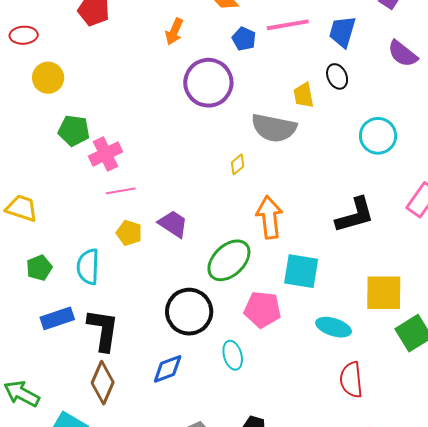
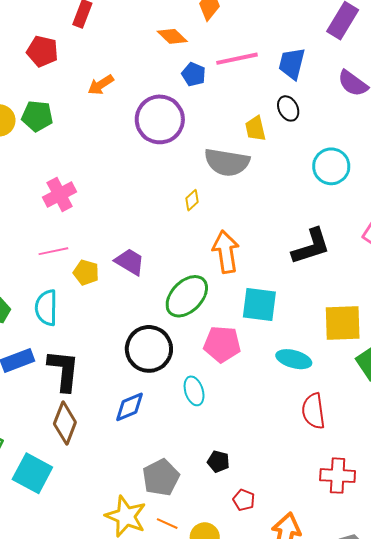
orange arrow: (174, 31) -> (101, 85), moved, turned 36
green pentagon: (74, 131) -> (37, 116), moved
pink line: (121, 191) -> (53, 251), moved

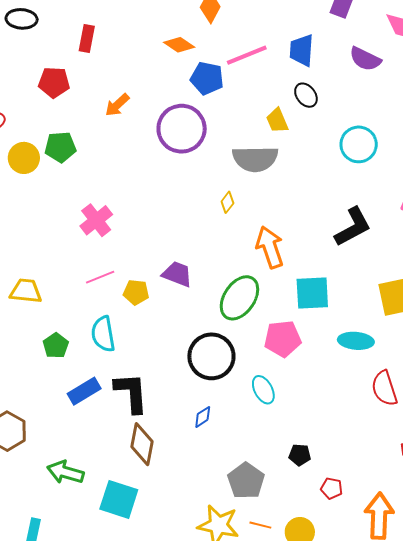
blue pentagon: (194, 74) -> (207, 78), size x1.4
blue diamond: (130, 407) -> (203, 417), size x0.7

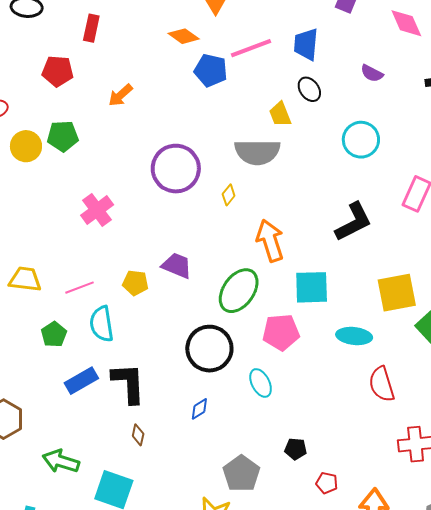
purple semicircle: (365, 59) -> (372, 73), moved, size x0.7
purple circle: (182, 129) -> (176, 169), moved
pink line: (100, 277) -> (79, 288), moved
brown diamond: (142, 444) -> (138, 435), size x0.5

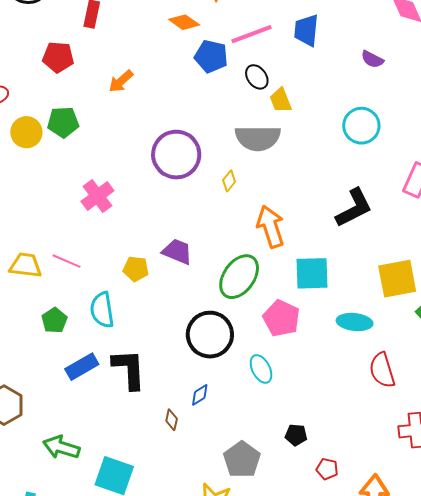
black ellipse: (309, 89) -> (257, 77), moved
pink line: (79, 288) -> (67, 261), moved, turned 44
pink pentagon: (281, 332) -> (281, 318), turned 30
brown diamond: (138, 435) -> (172, 420), moved

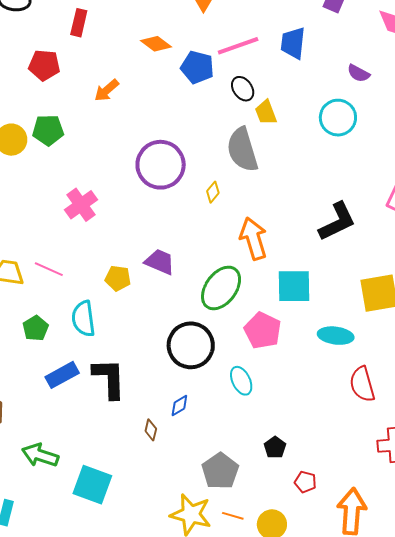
orange diamond: (184, 22) -> (156, 44), moved
cyan circle: (361, 126) -> (338, 118), moved
gray semicircle: (258, 138) -> (242, 150), turned 72
black pentagon: (296, 435) -> (275, 447), turned 30

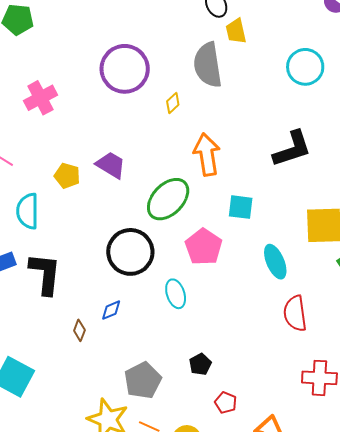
cyan circle: (338, 118) -> (305, 67), moved
cyan square: (294, 286) -> (241, 207), size x0.7
cyan ellipse: (336, 336) -> (275, 262), turned 52

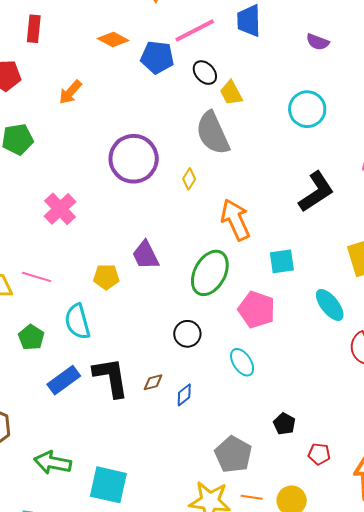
purple trapezoid: (111, 165) -> (146, 255), turned -132
black circle: (130, 252) -> (187, 334), size x0.6
brown diamond: (79, 330) -> (153, 382), moved, turned 70

